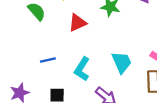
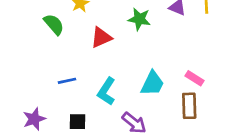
cyan trapezoid: (122, 62) -> (152, 83), turned 50

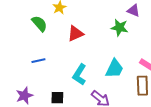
green star: (139, 19) -> (119, 28), moved
blue line: (67, 81) -> (38, 61), moved

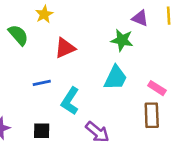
blue line: (38, 61) -> (42, 83), moved
cyan trapezoid: (114, 69) -> (115, 78), moved

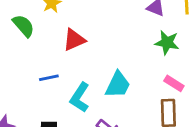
green star: (122, 40) -> (167, 43), moved
cyan trapezoid: (115, 78) -> (118, 85), moved

